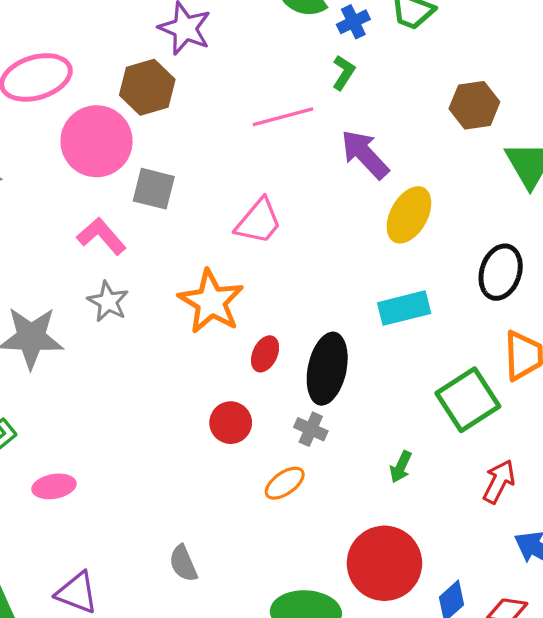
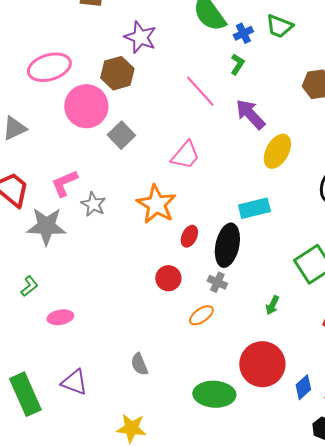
pink line: (283, 117) -> (200, 91), turned 63
gray square: (154, 189) -> (121, 135), turned 32
pink L-shape: (101, 236) -> (64, 183), moved, turned -72
cyan rectangle: (404, 308) -> (254, 208), moved

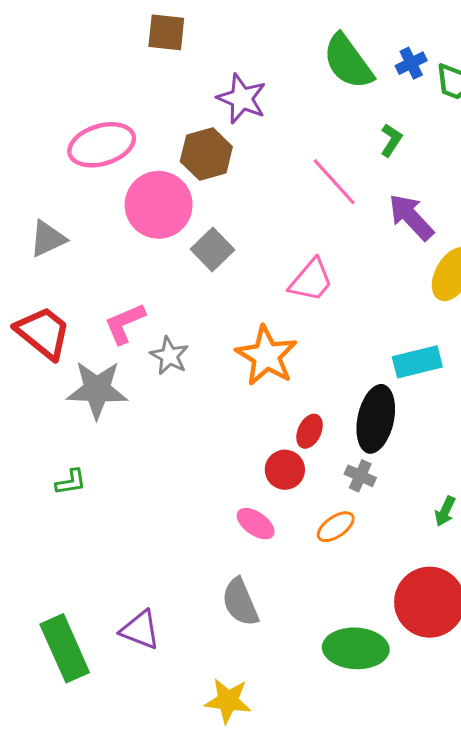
blue cross: (243, 33) -> (411, 63), moved
red ellipse: (189, 236) -> (310, 431), moved
green L-shape: (29, 286) -> (71, 482), turned 30
pink ellipse: (60, 317) -> (256, 524), moved, turned 45
gray semicircle: (139, 364) -> (240, 602), size x1.4

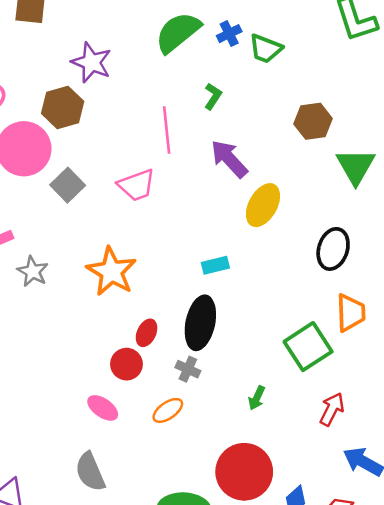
green semicircle: (348, 62) -> (178, 32), turned 87
pink line: (334, 182) -> (167, 130), turned 36
pink trapezoid: (311, 280) -> (137, 185), moved, turned 30
cyan rectangle: (417, 362) -> (215, 265), moved, size x0.7

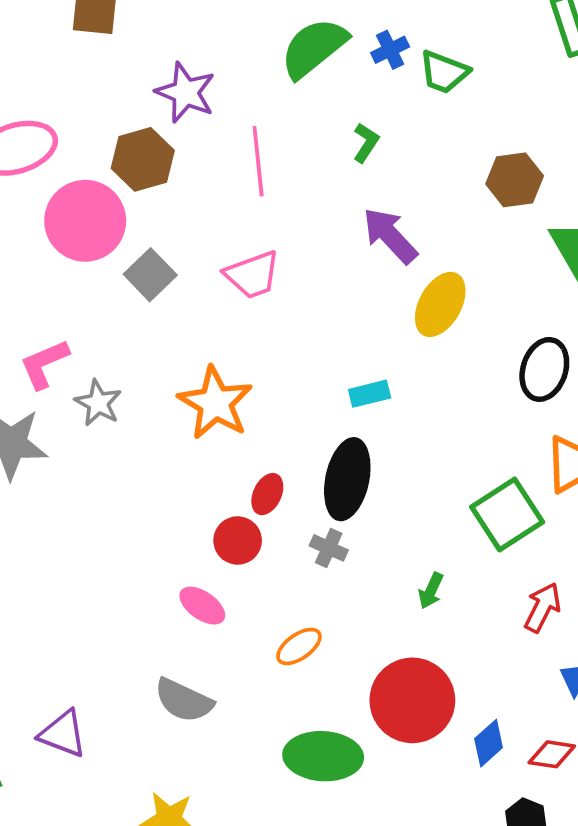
pink line: (167, 130) -> (258, 161), moved
orange ellipse: (168, 410) -> (299, 646), moved
gray semicircle: (90, 472) -> (184, 700), turned -42

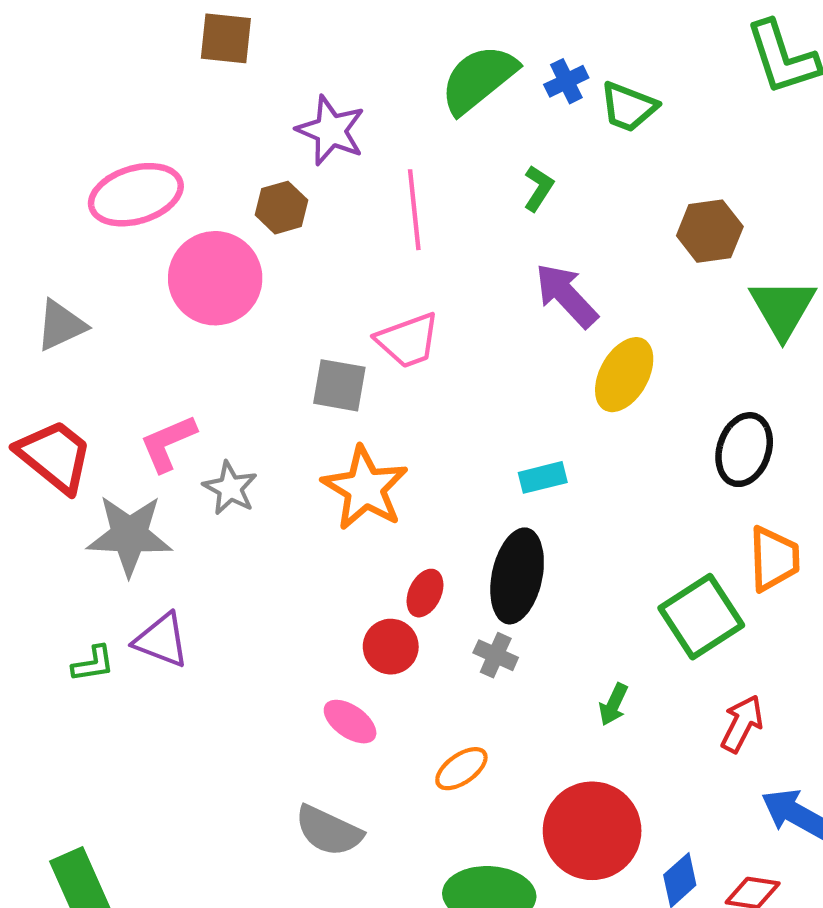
brown hexagon: (143, 159) -> (282, 208), size x0.7
gray square: (150, 275) -> (339, 385), moved, turned -36
purple triangle: (63, 734) -> (162, 640), moved

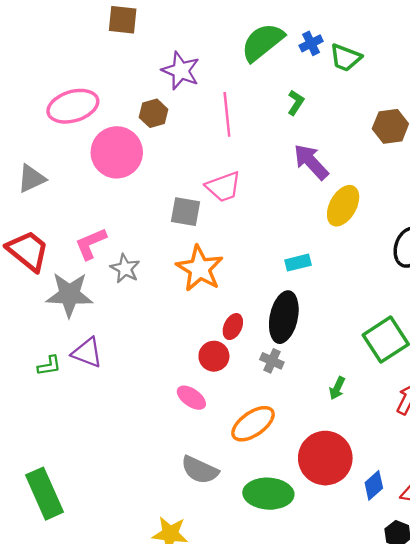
orange ellipse: (461, 769) -> (253, 424), size x1.5
gray semicircle: (329, 831) -> (200, 470), moved

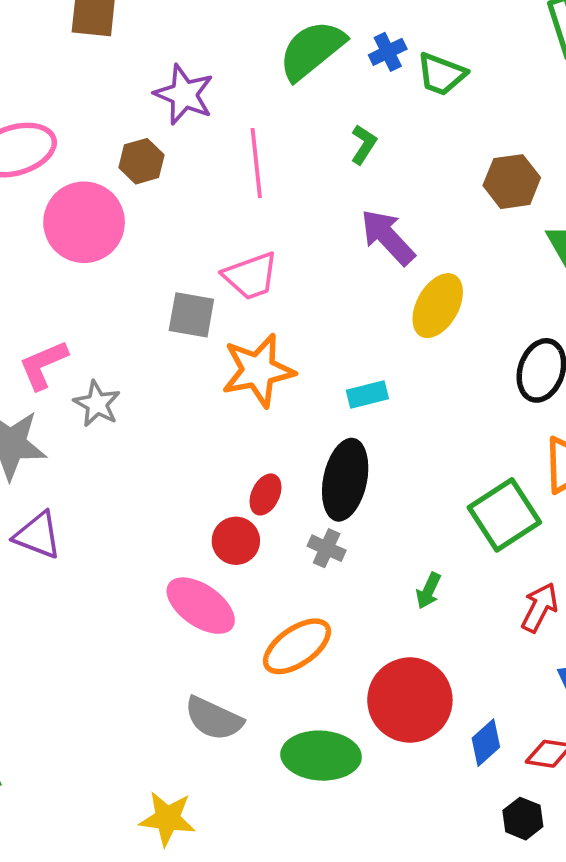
orange star: (200, 269) -> (258, 370), moved, turned 30
pink ellipse: (191, 398) -> (201, 606), size x1.5

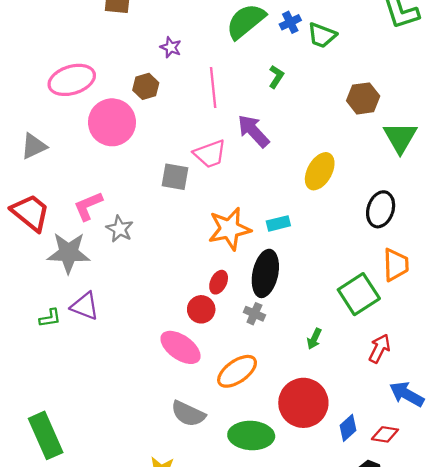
purple star: (184, 95) -> (171, 47), size x0.6
purple arrow: (388, 237) -> (253, 131), moved
orange star: (258, 370) -> (229, 229), moved

